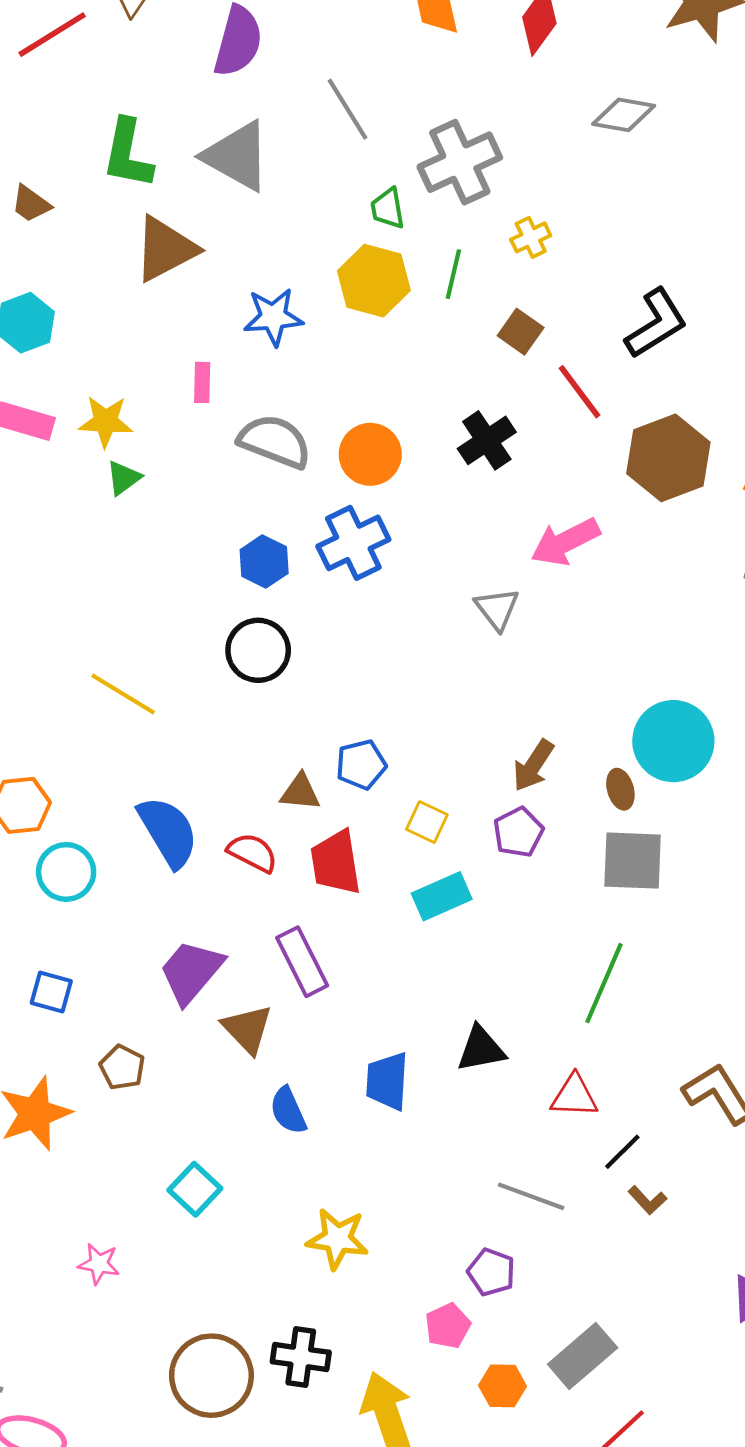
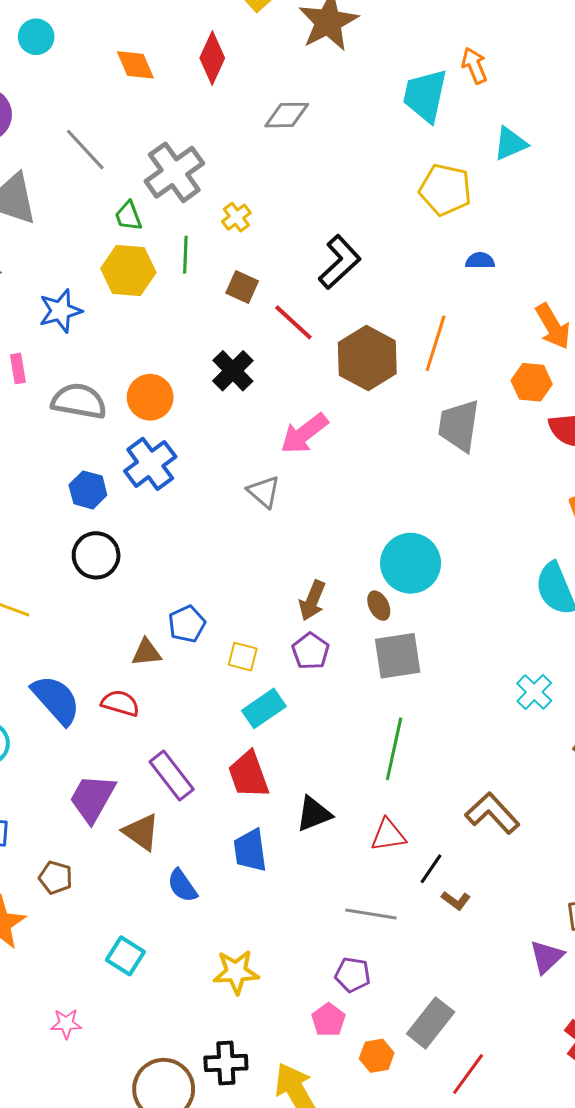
red trapezoid: (336, 863) -> (249, 775), moved

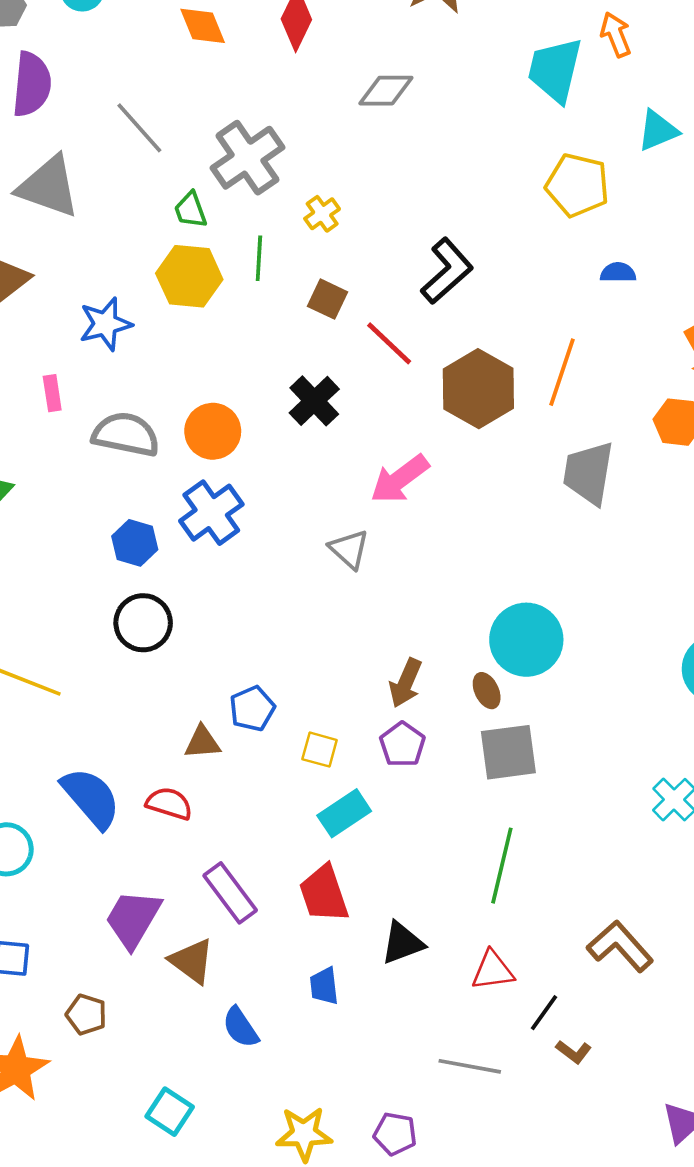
blue trapezoid: (250, 850) -> (324, 986), size x0.7
purple pentagon: (353, 975) -> (395, 1134), moved

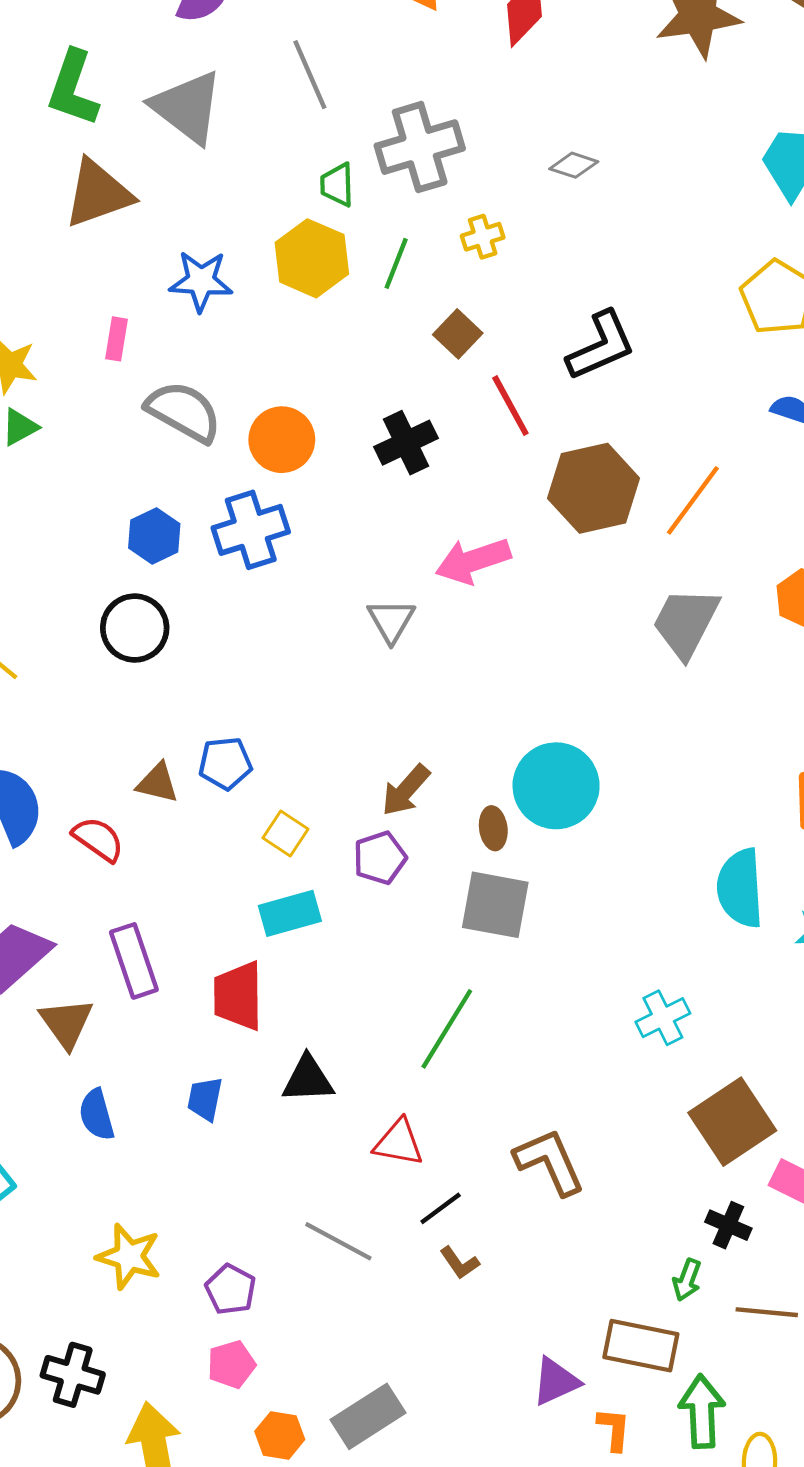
gray diamond: (386, 91) -> (574, 165), moved, size x0.7

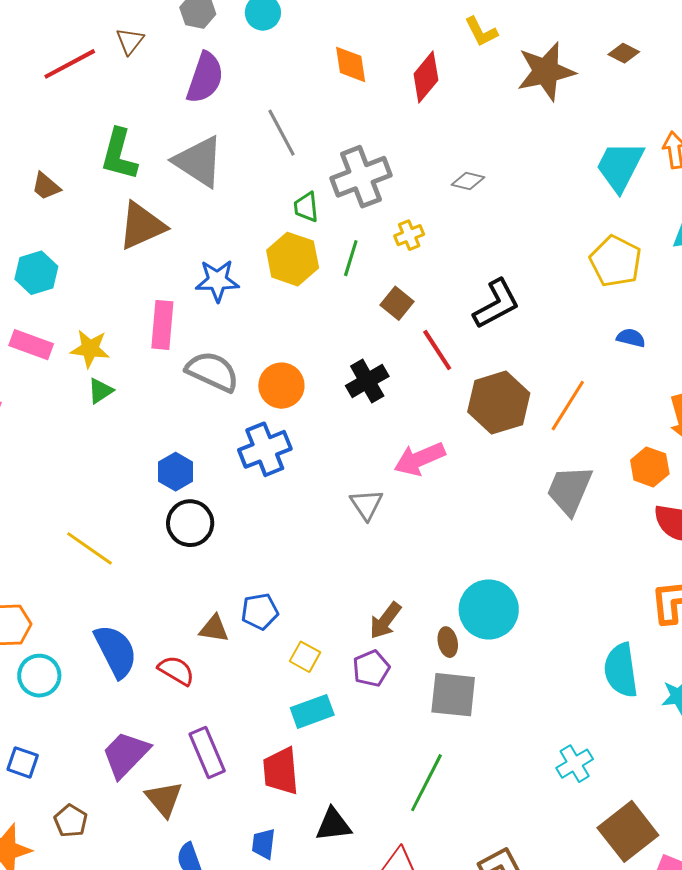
pink rectangle: (117, 339) -> (162, 325), size x1.6
blue hexagon: (154, 536) -> (176, 472), moved

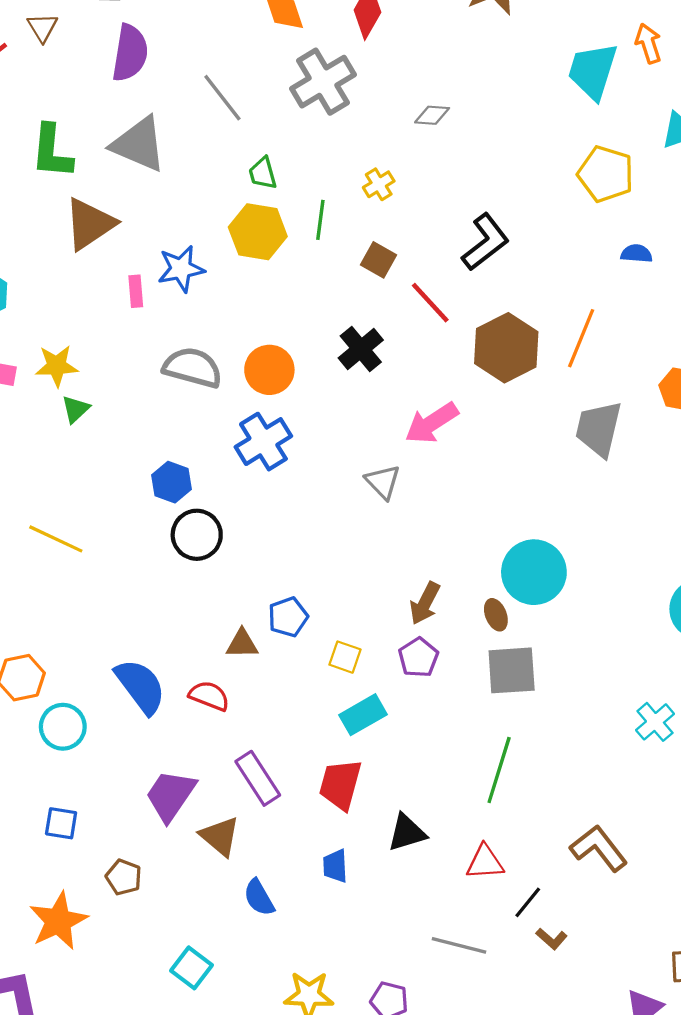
gray cross: (361, 177) -> (323, 82), moved
pink rectangle: (162, 325) -> (136, 291), moved, size x0.6
yellow line: (90, 548) -> (56, 539), moved
red trapezoid: (281, 771) -> (340, 784), turned 30

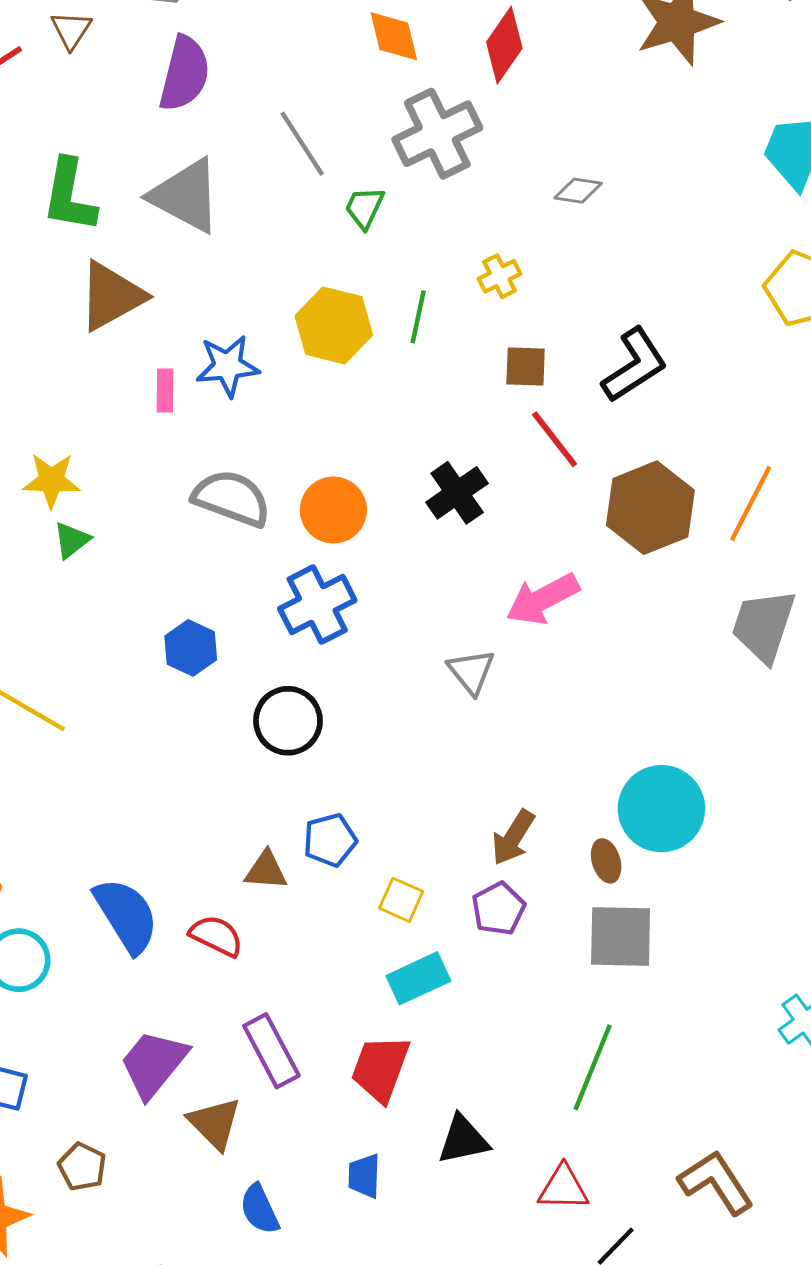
green trapezoid: (263, 173) -> (364, 208), moved, turned 36
brown square: (378, 260) -> (526, 366), moved, turned -32
black circle: (197, 535) -> (288, 721), moved

